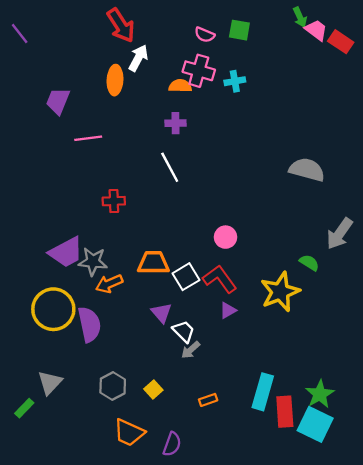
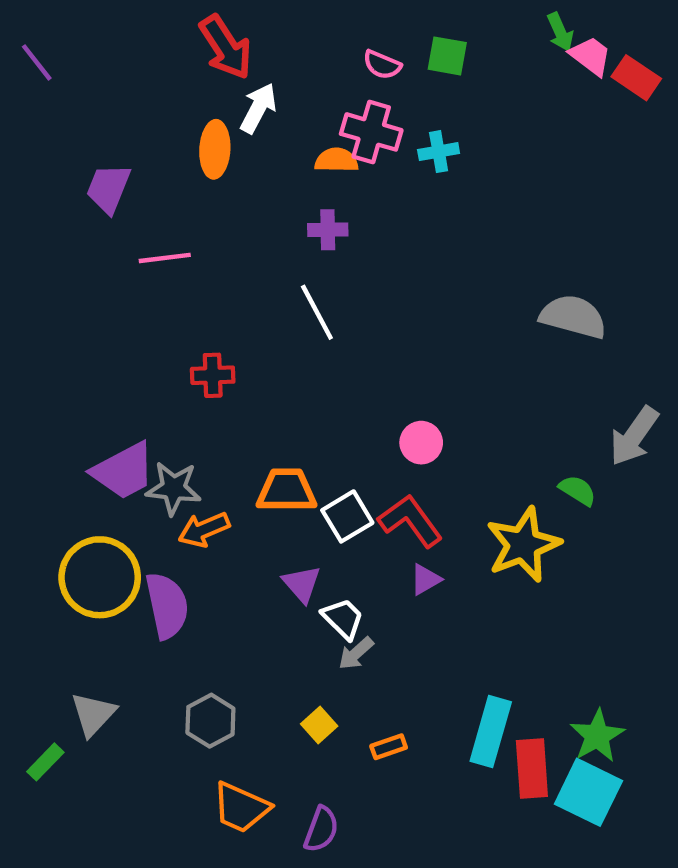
yellow square: (153, 389) -> (319, 725), moved

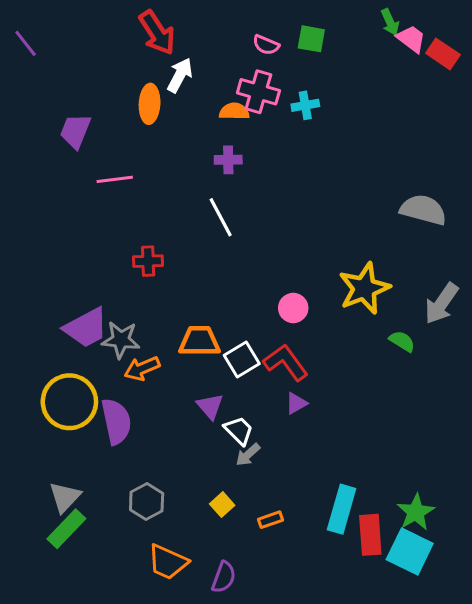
gray semicircle: (573, 317) -> (423, 210), moved
yellow star: (523, 545) -> (364, 288), moved
green rectangle: (45, 762) -> (66, 529), moved, size x1.5

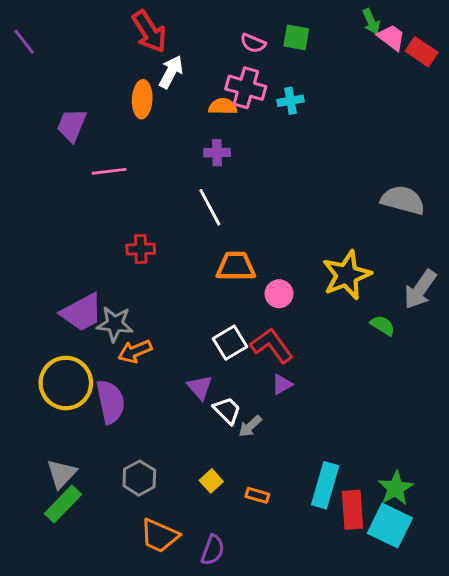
orange trapezoid: (199, 341) -> (236, 266), moved
gray arrow: (248, 455) -> (250, 426), moved
orange rectangle: (271, 520) -> (257, 495), turned 35

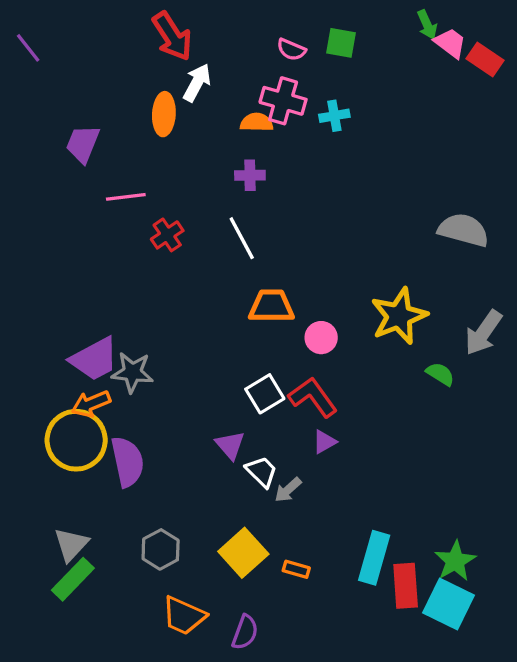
red cross: (141, 249) -> (167, 235), moved, turned -32
orange arrow: (135, 351) -> (91, 404), moved
yellow square: (211, 481) -> (243, 553), size x1.8

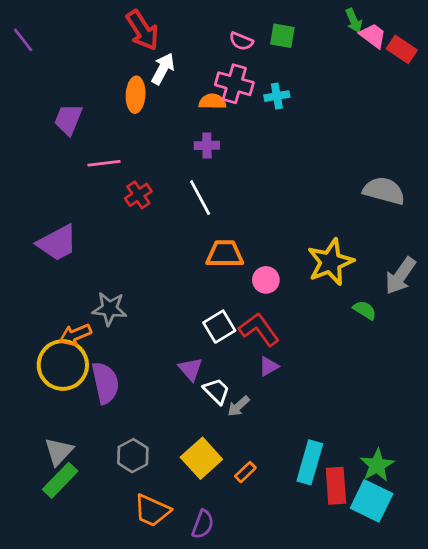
purple trapezoid: (94, 359) -> (57, 243), moved
orange rectangle: (296, 569) -> (245, 472), turned -60

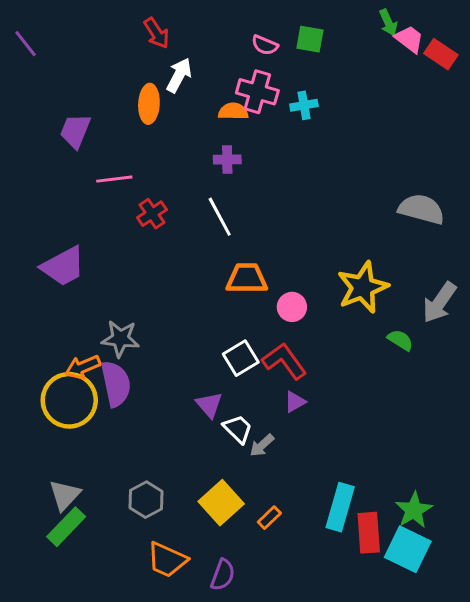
red arrow: (142, 30) -> (156, 33), size x0.7
purple semicircle: (105, 383) -> (116, 384), moved

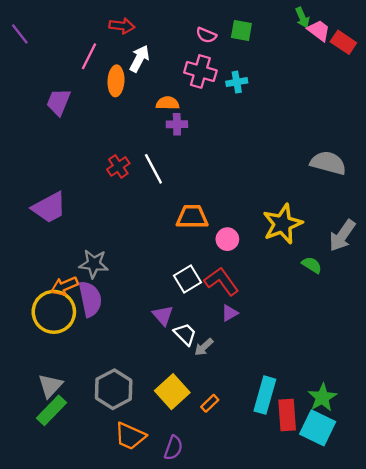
red arrow: (156, 33) -> (122, 26), turned -50
orange semicircle: (233, 111) -> (168, 103), moved
pink line: (114, 179) -> (89, 56), moved, turned -56
white line: (220, 217) -> (153, 169), moved
gray hexagon: (146, 500) -> (114, 389), size x1.4

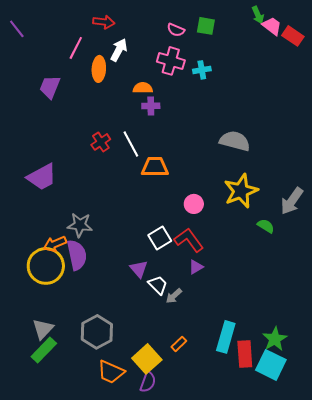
gray semicircle: (328, 163) -> (235, 141), moved
orange trapezoid: (192, 217) -> (155, 167), moved
yellow square: (172, 392) -> (147, 359), moved

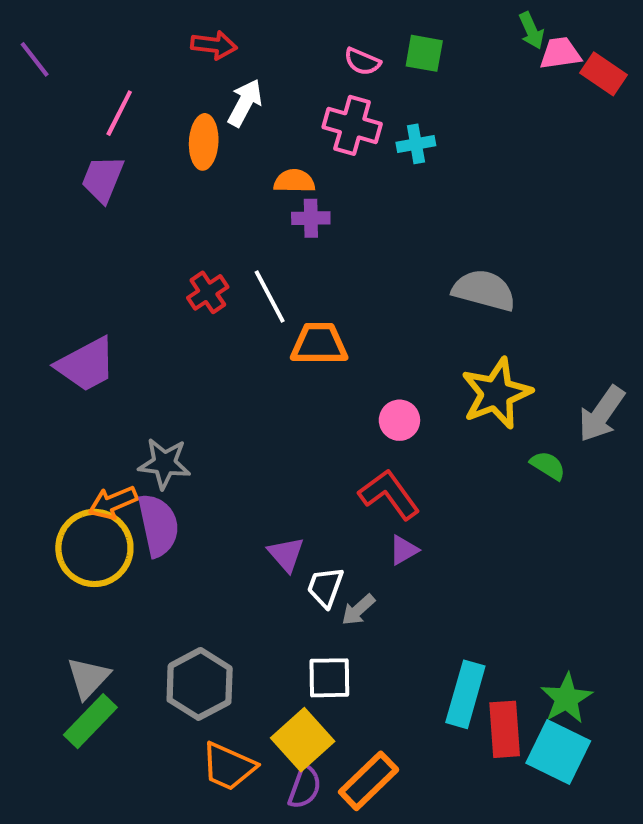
pink trapezoid: (272, 26) -> (560, 53), turned -45
pink line: (76, 48) -> (119, 113), moved
white square: (160, 238) -> (329, 678), moved, turned 30
white trapezoid: (158, 285) -> (325, 587), turned -115
orange rectangle: (179, 344) -> (369, 781), moved, size x1.8

